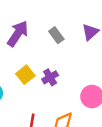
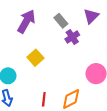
purple cross: (50, 77) -> (72, 37), moved

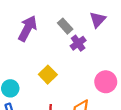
yellow square: (35, 58) -> (48, 75), moved

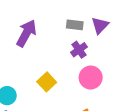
gray rectangle: (65, 26) -> (75, 25), moved, turned -42
pink circle: (106, 82) -> (91, 78), moved

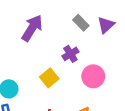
gray rectangle: (75, 25) -> (81, 23), turned 35
purple cross: (79, 50) -> (70, 54), moved

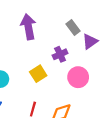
purple triangle: (106, 25) -> (90, 41), moved
purple arrow: (32, 28) -> (28, 27), turned -50

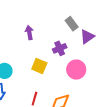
purple arrow: (28, 27) -> (29, 33), moved, size x0.6
yellow square: (38, 74) -> (39, 66), turned -35

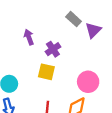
purple cross: (60, 48) -> (53, 49), moved
pink circle: (76, 70) -> (88, 82), moved

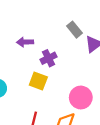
purple arrow: (29, 37) -> (25, 42), turned -80

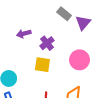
pink circle: (81, 98) -> (79, 60), moved

